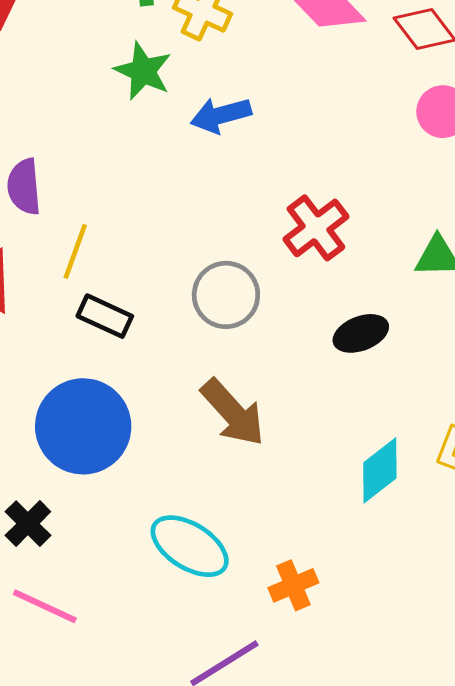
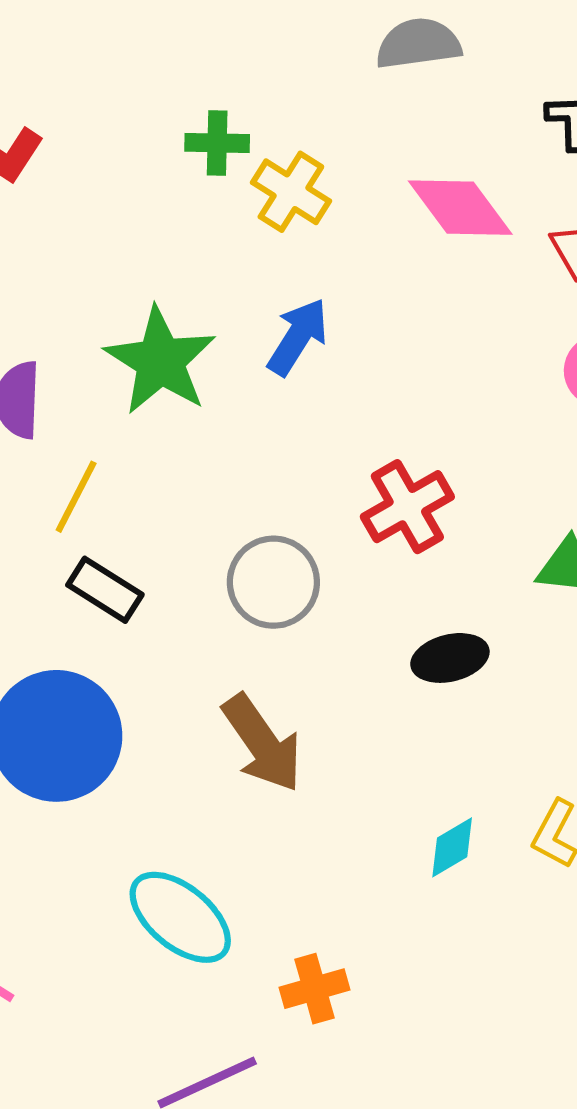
green star: (143, 71) -> (160, 361), moved, size x1.4
blue arrow: (221, 115) -> (298, 337), turned 130
cyan diamond: (380, 470) -> (452, 847), size x0.7

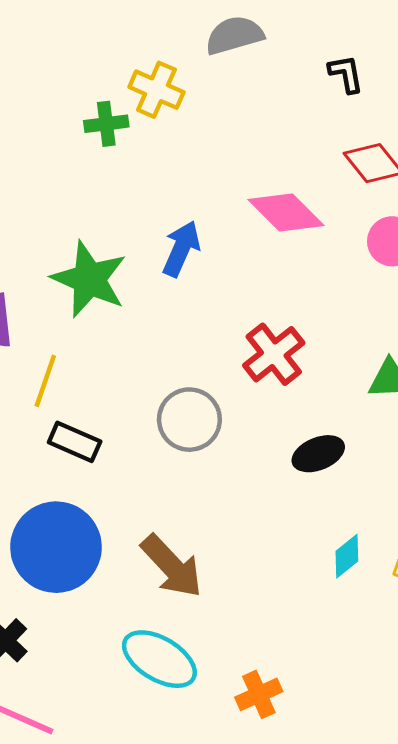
yellow cross: (291, 192) -> (156, 90), moved
pink diamond: (460, 208) -> (286, 213), moved
brown arrow: (262, 743) -> (172, 566), moved
cyan diamond: (452, 847) -> (347, 556), moved

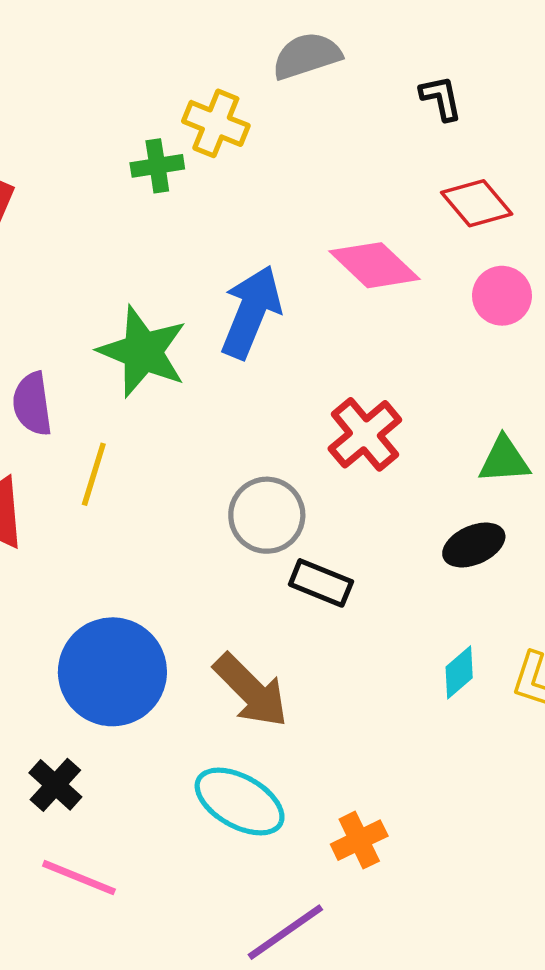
blue arrow: (181, 249) -> (251, 312), size x1.4
black rectangle: (75, 442) -> (321, 583), moved
black ellipse: (318, 454) -> (474, 545), moved

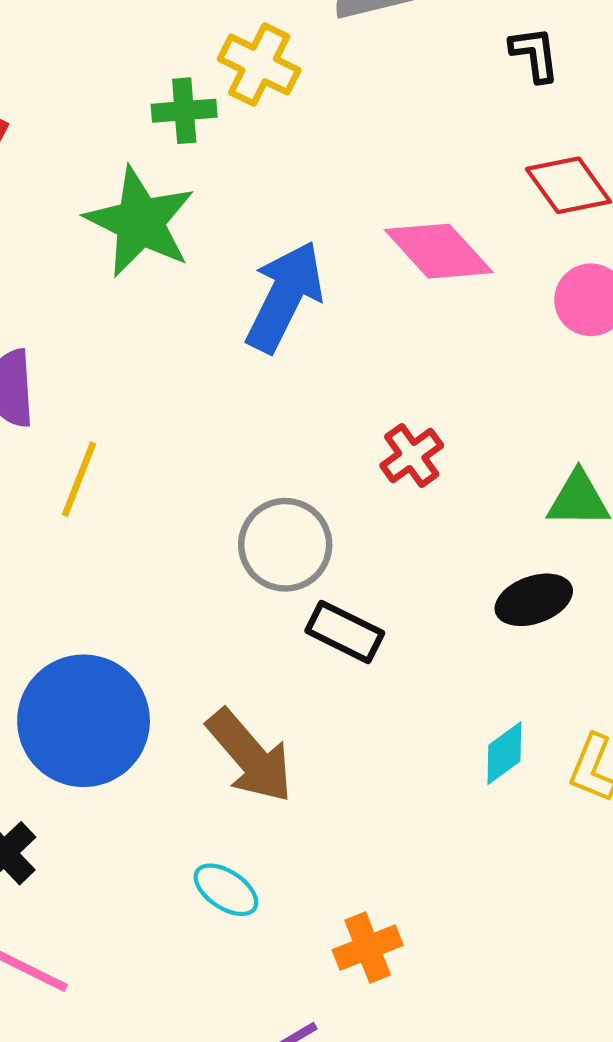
green star: (143, 352) -> (140, 222), moved
red cross: (365, 434) -> (412, 456), size x0.7
cyan ellipse: (240, 802) -> (226, 890), size x0.6

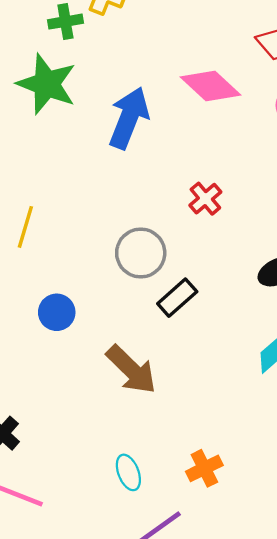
black rectangle: (345, 632) -> (177, 298), turned -63
blue circle: (84, 721) -> (57, 312), moved, size x0.5
cyan ellipse: (226, 890) -> (128, 472), moved, turned 40

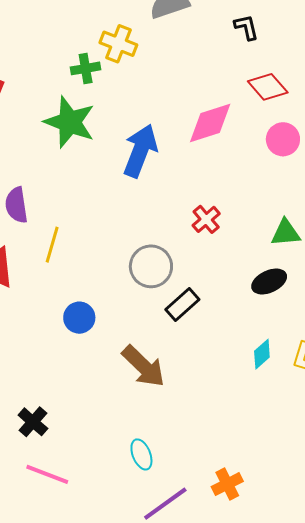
pink diamond: (211, 86) -> (210, 123), turned -60
orange cross: (204, 468) -> (227, 484), moved

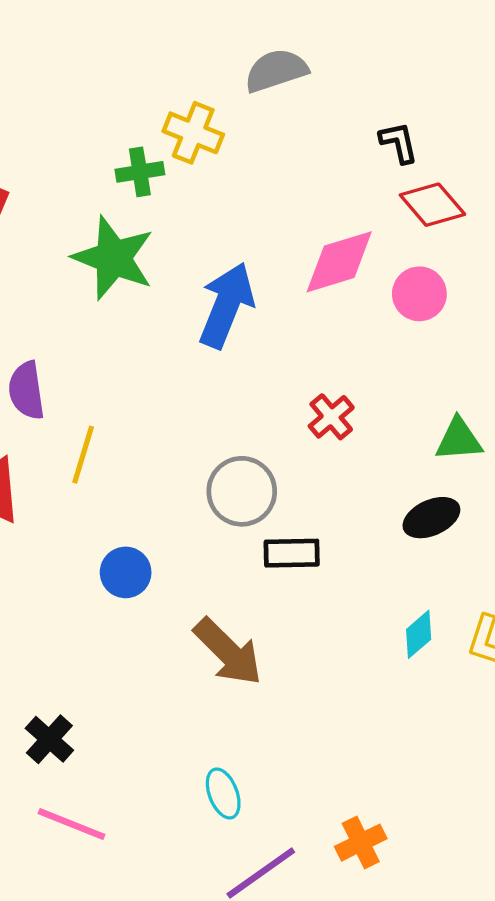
black L-shape: (246, 27) -> (399, 143), moved
pink circle: (283, 139) -> (419, 294), moved
black rectangle: (182, 304) -> (292, 553), turned 40

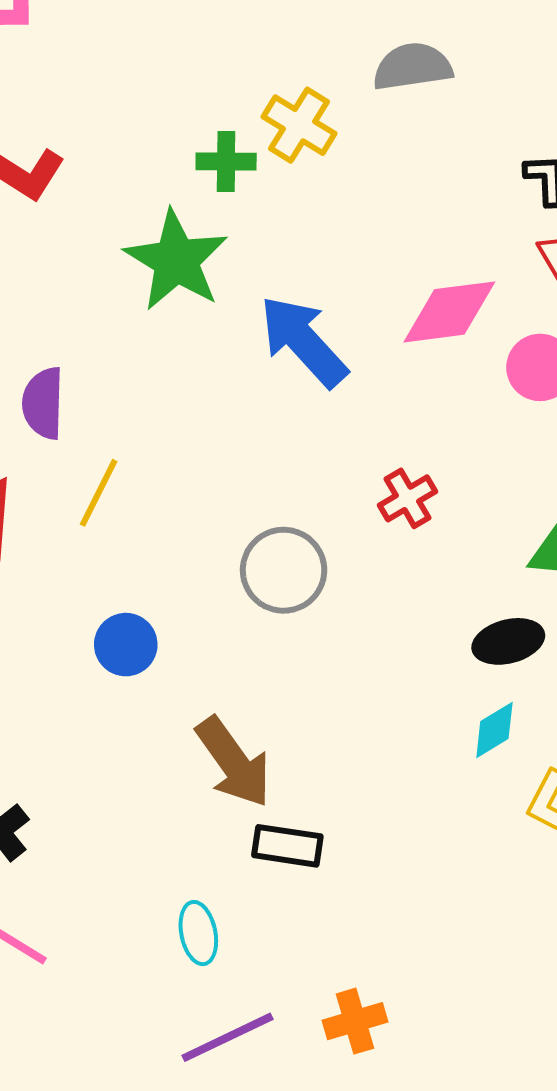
blue arrow: (226, 305) -> (303, 341), turned -74
black rectangle: (292, 553) -> (287, 846), moved
cyan diamond: (419, 634) -> (494, 730), moved

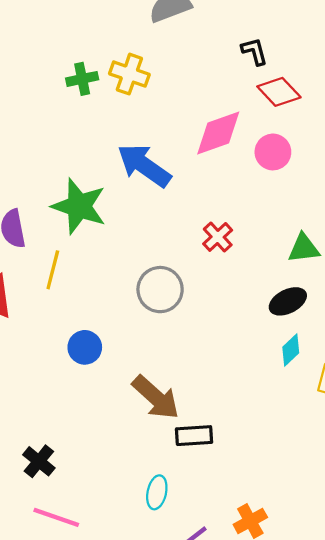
yellow cross: (299, 125) -> (129, 74), moved
green star: (176, 260) -> (79, 206), moved
cyan ellipse: (198, 933) -> (157, 492), turned 36

